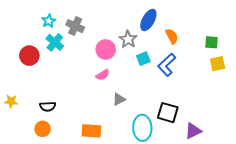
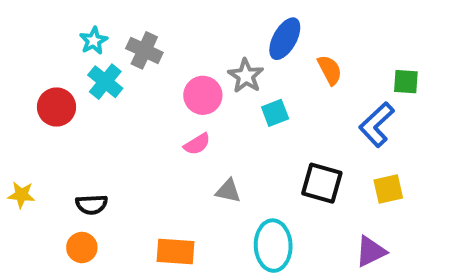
yellow square: (218, 64) -> (388, 189), moved
blue L-shape: (167, 65) -> (377, 125), moved
gray triangle: (119, 99) -> (228, 191), turned 40
black square: (168, 113) -> (322, 183), moved

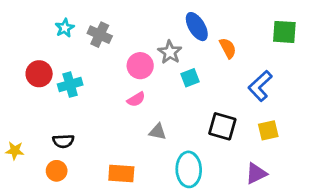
blue ellipse: (285, 39) -> (197, 27), turned -60
cyan cross: (105, 82) -> (70, 85), moved, turned 35
green square: (406, 82) -> (284, 32), moved, size x1.4
yellow star: (21, 195) -> (15, 151), moved

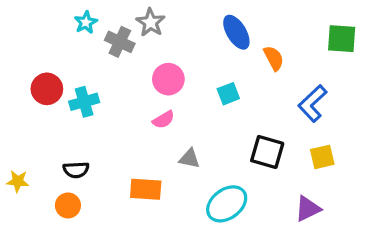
cyan star: (65, 28) -> (86, 22), moved
gray star: (170, 52) -> (151, 22), moved
cyan ellipse: (189, 169) -> (227, 204), turned 56
orange rectangle: (121, 174) -> (146, 189), moved

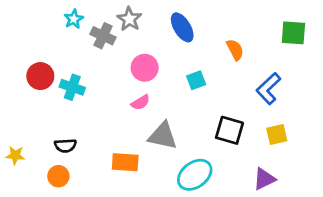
blue ellipse: (236, 32) -> (182, 27), moved
cyan cross: (84, 102) -> (72, 87), turned 35
gray triangle: (189, 159) -> (163, 136), size x1.6

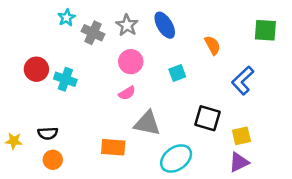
gray star: (129, 19) -> (127, 25), moved
yellow square: (277, 134) -> (241, 136), moved
black semicircle: (65, 146) -> (48, 133), moved

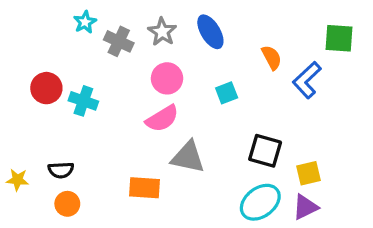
blue L-shape: (243, 81) -> (307, 80), moved
pink semicircle: (127, 93) -> (162, 119), size x1.5
cyan ellipse: (176, 159) -> (260, 202), moved

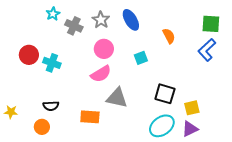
blue L-shape: (307, 80) -> (207, 50), moved
black semicircle: (61, 170) -> (51, 106), moved

